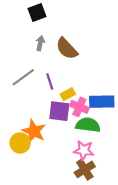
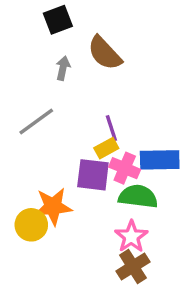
brown semicircle: (67, 49) -> (105, 53), moved
purple line: (50, 81) -> (111, 128), moved
orange star: (34, 131) -> (53, 206), turned -30
pink star: (84, 150) -> (131, 236), turned 30

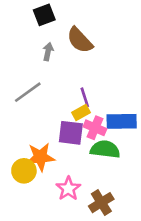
pink star: (131, 236) -> (68, 189), moved

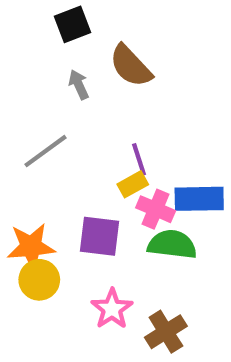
gray arrow: (48, 52) -> (79, 85), turned -36
purple square: (71, 133) -> (99, 236), moved
orange star: (40, 157) -> (31, 247), moved

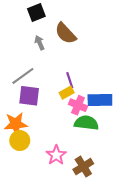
purple square: (99, 236) -> (29, 96), moved

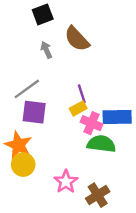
orange star: (16, 124) -> (18, 145), turned 30

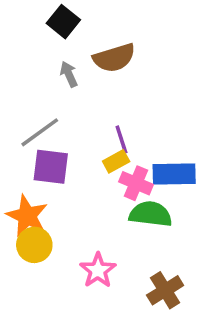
black square: (43, 14) -> (63, 22), turned -30
brown semicircle: (77, 39) -> (114, 58), turned -64
brown cross: (98, 195) -> (165, 290), moved

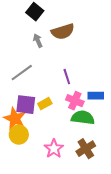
yellow rectangle: (116, 161) -> (45, 104), moved
purple square: (51, 167) -> (26, 105), moved
blue rectangle: (174, 174) -> (96, 96), size x0.7
brown cross: (165, 290) -> (86, 149), moved

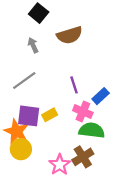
gray arrow: (38, 41) -> (33, 45), moved
blue rectangle: (96, 96) -> (101, 96), moved, turned -42
brown cross: (86, 149) -> (83, 157), moved

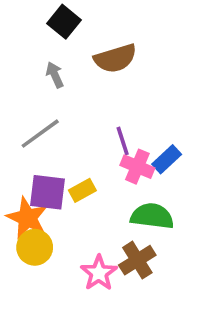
pink cross: (83, 112) -> (137, 167), moved

